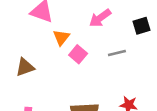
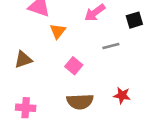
pink square: (78, 54) -> (74, 66), moved

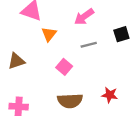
black square: (134, 20) -> (121, 34), moved
gray line: (111, 46) -> (89, 45), moved

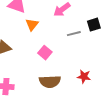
gray line: (89, 45) -> (74, 34), moved

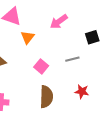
gray line: (74, 34) -> (72, 59), moved
brown semicircle: (50, 82) -> (46, 97), turned -85

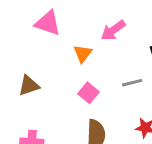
orange triangle: (28, 37) -> (83, 54), moved

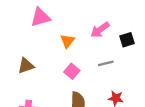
pink triangle: (48, 23) -> (40, 17), turned -35
pink arrow: (113, 30) -> (100, 30), moved

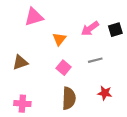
black square: (127, 40) -> (115, 30), moved

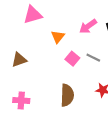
gray line: (95, 60) -> (93, 58), turned 40
pink square: (64, 68) -> (72, 59), moved

